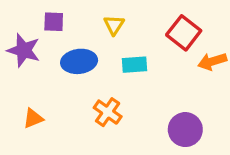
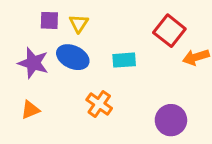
yellow triangle: (114, 25) -> (79, 23), moved
purple star: (24, 50) -> (33, 63), moved
blue ellipse: (79, 61) -> (73, 57), turned 32

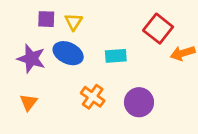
orange triangle: (30, 110) -> (29, 102), turned -30
purple circle: (171, 120) -> (139, 102), moved

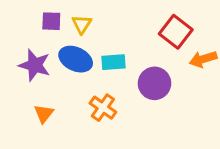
cyan rectangle: (116, 56) -> (114, 62), moved
orange triangle: (29, 102) -> (44, 114), moved
purple circle: (139, 102) -> (154, 83), moved

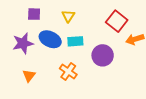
yellow triangle: (82, 24) -> (68, 16), moved
purple star: (35, 65) -> (23, 43), turned -30

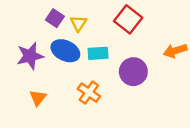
purple square: (34, 14) -> (55, 18), moved, turned 32
yellow triangle: (68, 16) -> (78, 23), moved
red square: (117, 21) -> (128, 19), moved

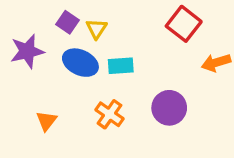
red square: (128, 19) -> (184, 24), moved
purple star: (30, 56) -> (27, 51), moved
purple circle: (133, 72) -> (169, 108), moved

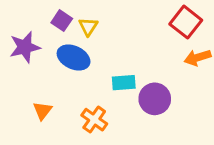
red square: (184, 24) -> (186, 22), moved
cyan rectangle: (121, 66) -> (124, 83), moved
orange cross: (109, 114) -> (94, 120), moved

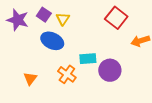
red square: (186, 22) -> (116, 18), moved
purple star: (25, 47) -> (18, 20), moved, turned 30
orange cross: (94, 120) -> (67, 74), moved

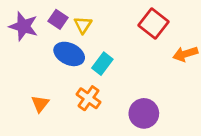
cyan rectangle: (88, 59) -> (102, 64), moved, turned -49
purple circle: (110, 70) -> (144, 113), moved

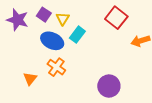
cyan rectangle: (102, 64) -> (77, 35), moved
orange cross: (89, 98) -> (56, 67), moved

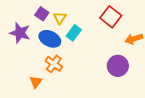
purple star: (17, 20) -> (20, 33), moved
orange triangle: (30, 79) -> (36, 82), moved
purple circle: (109, 86) -> (118, 66), moved

